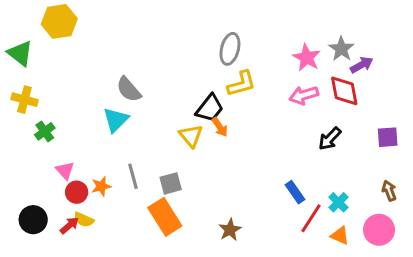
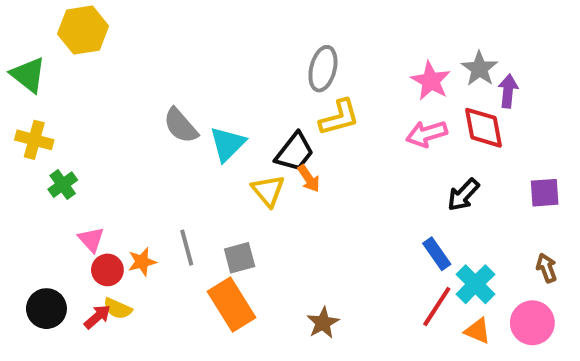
purple arrow: (362, 65) -> (508, 91), turned -55
cyan triangle: (116, 120) -> (227, 144), moved
blue rectangle: (295, 192) -> (437, 254), moved
cyan cross: (338, 202) -> (475, 284), size x1.4

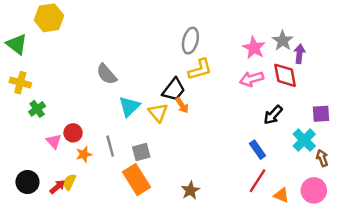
cyan triangle: (227, 144) -> (129, 106), moved
red circle: (107, 270) -> (73, 133), moved
cyan cross: (475, 284) -> (304, 140), moved
yellow semicircle: (118, 309) -> (69, 182), turned 91

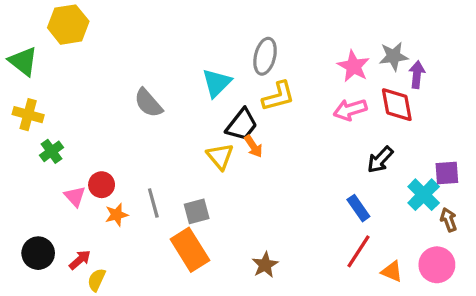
gray star: (283, 41) -> (394, 56), turned 30
cyan triangle: (129, 106) -> (217, 83), moved
purple square: (321, 114) -> (447, 173), moved
yellow semicircle: (69, 182) -> (97, 280), moved

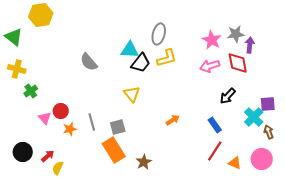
cyan triangle: (217, 83) -> (130, 50), turned 48
black trapezoid: (242, 125) -> (141, 63), moved
orange arrow: (253, 146) -> (173, 120), moved, turned -88
brown star: (265, 265) -> (144, 162), moved

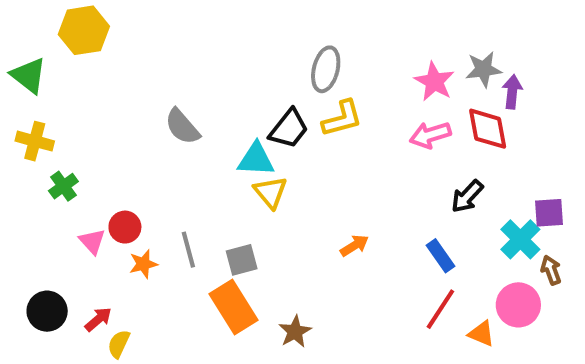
cyan triangle: (130, 50) -> (256, 159), moved
pink circle: (262, 159) -> (518, 305), moved

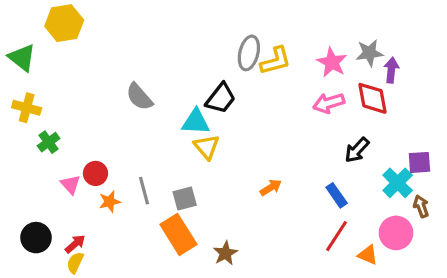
yellow L-shape: (342, 118) -> (275, 61), moved
yellow semicircle: (119, 344) -> (75, 263), moved

